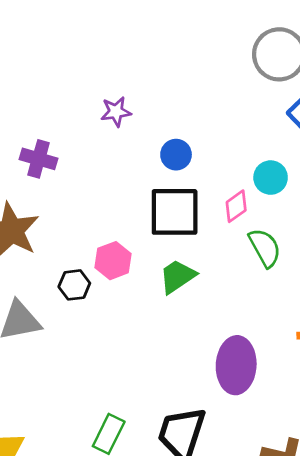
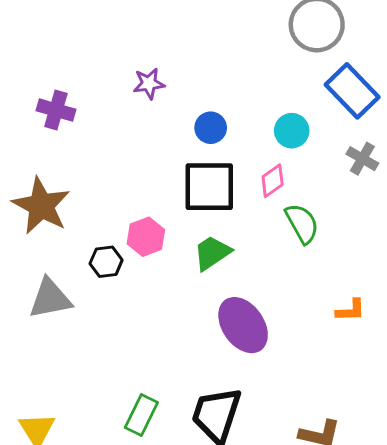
purple cross: (39, 159) -> (56, 110), moved
cyan circle: (271, 178) -> (292, 131), moved
purple ellipse: (236, 365) -> (243, 325), moved, turned -38

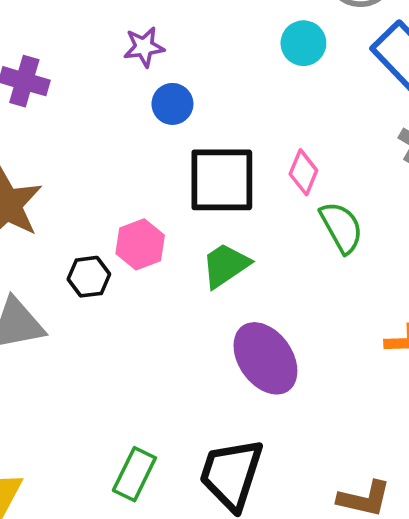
blue circle: (211, 128) -> (172, 104), moved
cyan circle: (292, 131) -> (303, 43), moved
pink diamond: (273, 181) -> (303, 172), turned -32

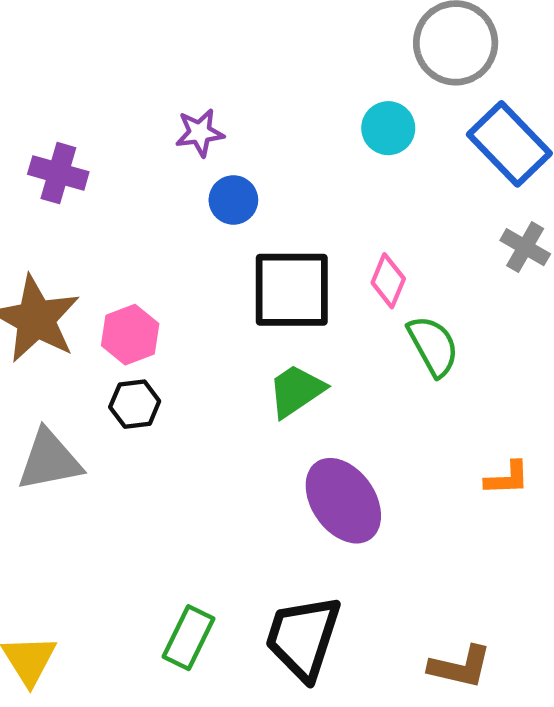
pink hexagon: (140, 244) -> (130, 335), moved

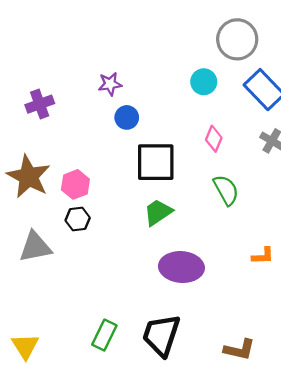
purple cross: (58, 173) -> (40, 104), turned -36
pink diamond: (388, 281) -> (214, 139), moved
purple ellipse: (343, 501) -> (181, 267), turned -51

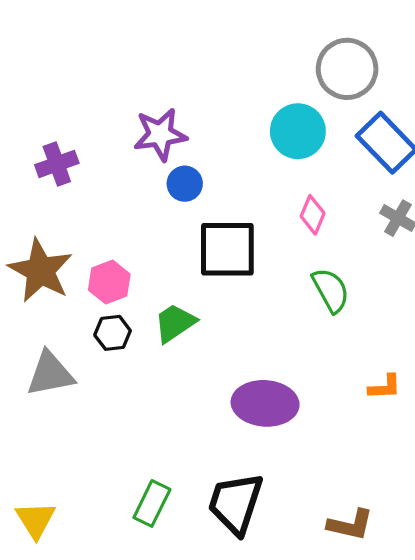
cyan circle: (204, 82) -> (298, 131), size x1.4
purple star: (110, 84) -> (160, 134), size x1.5
green trapezoid: (158, 212) -> (175, 323), moved

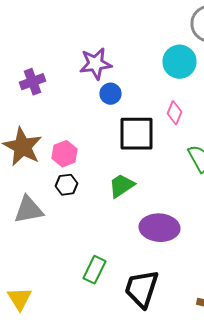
pink diamond: (313, 215) -> (174, 113), moved
green trapezoid: (175, 323) -> (122, 186), moved
green rectangle: (152, 503) -> (94, 270), moved

